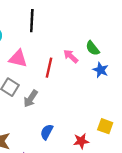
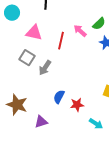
green semicircle: (93, 48) -> (99, 24), turned -96
red star: (81, 141) -> (77, 105), moved

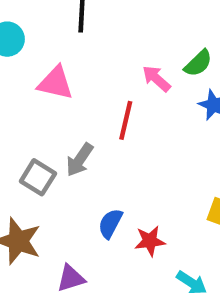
red line: (61, 41) -> (126, 120), moved
gray square: (27, 58) -> (38, 177), moved

